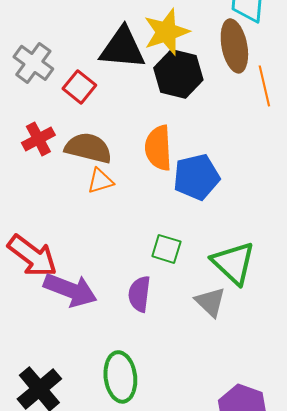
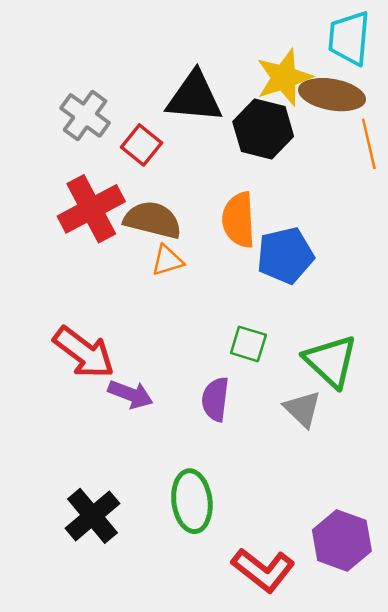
yellow star: (166, 32) -> (284, 77), moved
brown ellipse: (234, 46) -> (332, 95), turned -69
red cross: (38, 139) -> (91, 209), size x1.6
purple arrow: (70, 290) -> (131, 394), size x0.7

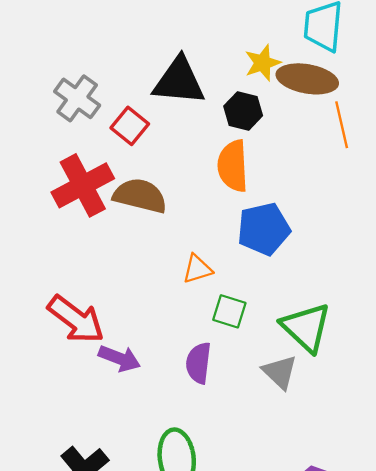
yellow star: (284, 77) -> (263, 63), size x0.7
black hexagon: (263, 129) -> (243, 111), size x0.7
orange semicircle: (239, 220) -> (233, 166), moved
orange triangle: (167, 260) -> (197, 269), moved

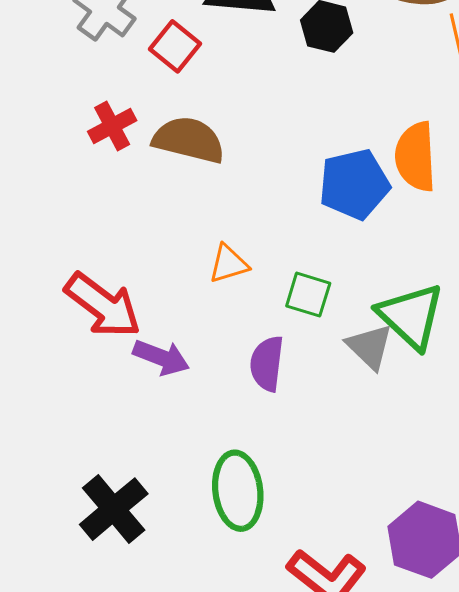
orange semicircle: (233, 166) -> (415, 157), moved
red cross: (83, 185) -> (112, 126), size x0.6
orange triangle: (197, 269) -> (229, 264), moved
gray triangle: (280, 372) -> (370, 347), moved

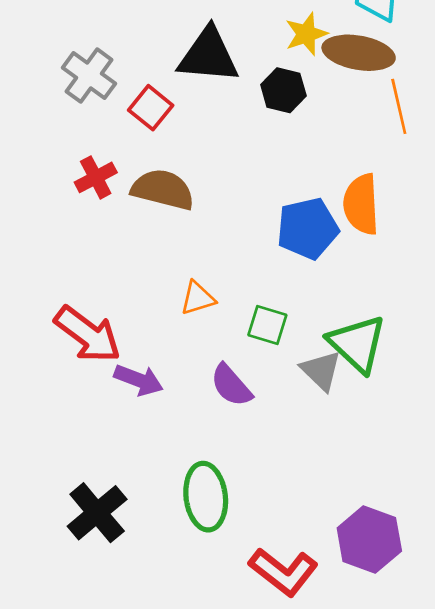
purple semicircle: (267, 364) -> (231, 385), turned -48

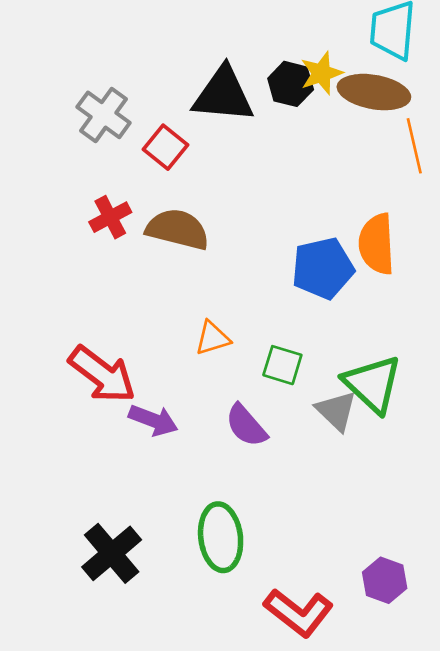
black hexagon: (283, 90) -> (291, 84), moved
purple hexagon: (369, 540) -> (385, 580), size x0.7

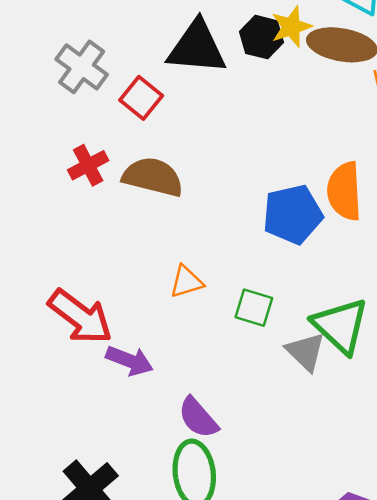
purple semicircle: (246, 426) -> (198, 418), moved

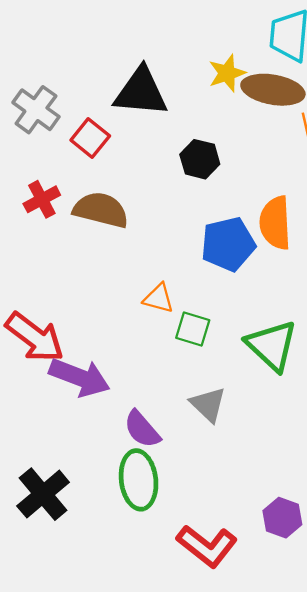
black hexagon: (262, 37) -> (200, 159), moved
orange triangle: (186, 282) -> (159, 298), moved, turned 32
gray triangle: (306, 352) -> (208, 404), moved
purple arrow: (130, 361) -> (80, 377), size x1.4

